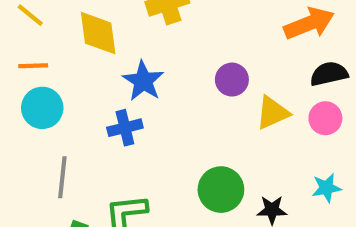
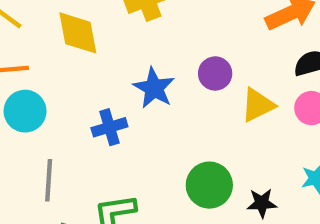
blue star: (143, 81) -> (154, 88), moved

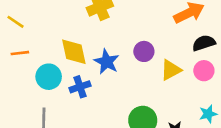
yellow diamond: (78, 33) -> (74, 52), moved
cyan circle: (25, 111) -> (49, 77), moved

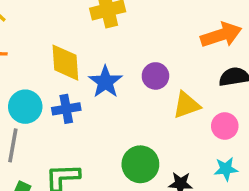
pink circle: (204, 71) -> (225, 126), moved
cyan circle: (49, 77) -> (25, 107), moved

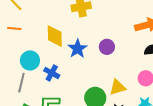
yellow triangle: (186, 105) -> (118, 87), moved
blue cross: (66, 109) -> (52, 73), moved, turned 35

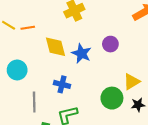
orange line: (14, 29) -> (28, 28), moved
cyan circle: (30, 60) -> (17, 70), moved

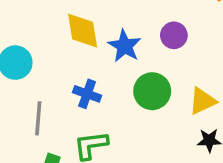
green circle: (112, 98) -> (152, 91), moved

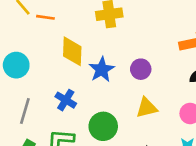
green circle: (152, 91) -> (103, 126), moved
yellow triangle: (202, 101) -> (147, 108), moved

